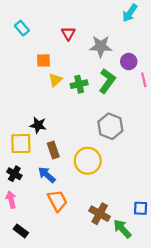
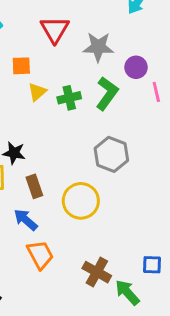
red triangle: (68, 33) -> (55, 30), size x1.5

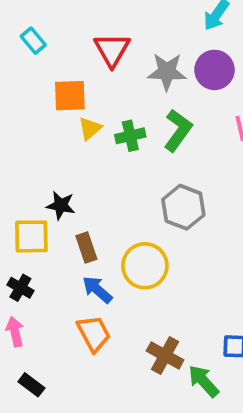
orange square: (21, 66) -> (70, 96), size x1.4
purple circle: (136, 67) -> (214, 70), moved, size x1.4
blue arrow: (26, 220) -> (97, 290), moved

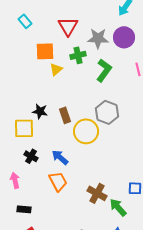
green cross: (130, 136) -> (78, 55), moved
brown rectangle: (86, 247) -> (65, 115), moved
yellow circle: (145, 266) -> (86, 131), moved
black cross: (20, 288) -> (31, 156), moved
black rectangle: (31, 385) -> (24, 209), turned -32

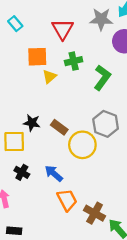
gray star: (98, 38) -> (101, 19), moved
brown rectangle: (65, 115) -> (59, 127), turned -35
orange trapezoid: (58, 181) -> (67, 200), moved

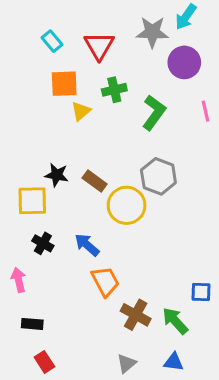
cyan rectangle: (15, 24) -> (52, 41), moved
brown cross: (95, 213) -> (136, 315), moved

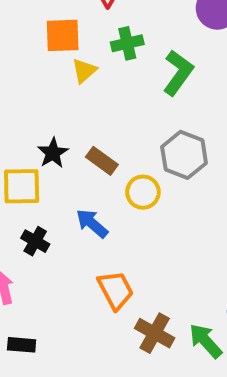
black star: (57, 175) -> (53, 153), turned 30
yellow circle: (127, 205) -> (143, 192), size x0.7
blue arrow: (87, 245) -> (92, 223), moved

